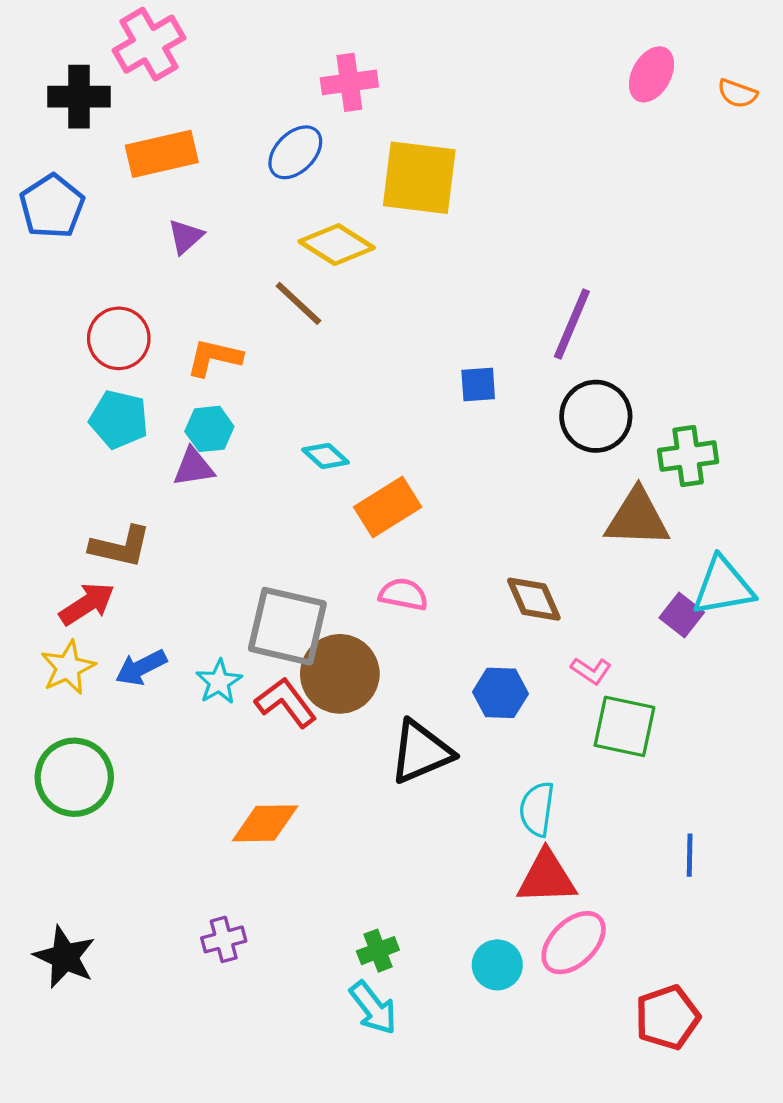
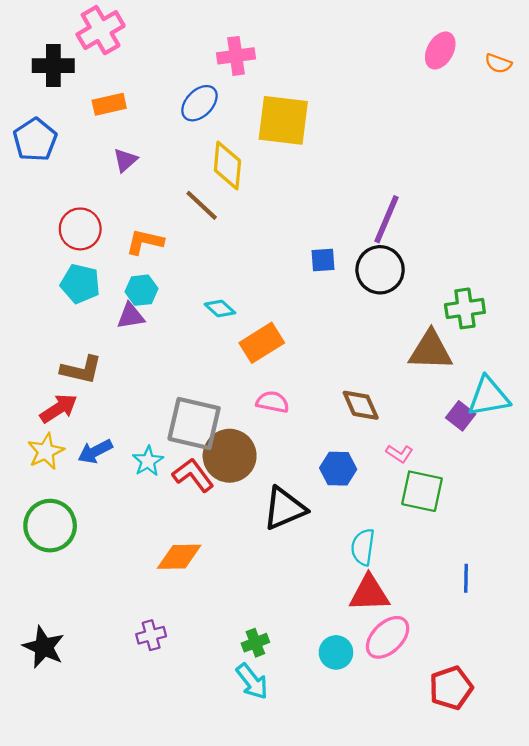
orange rectangle: (162, 154) -> (109, 104), size x0.7
yellow diamond: (337, 245) -> (227, 166), turned 63
black circle: (596, 416) -> (380, 270), moved

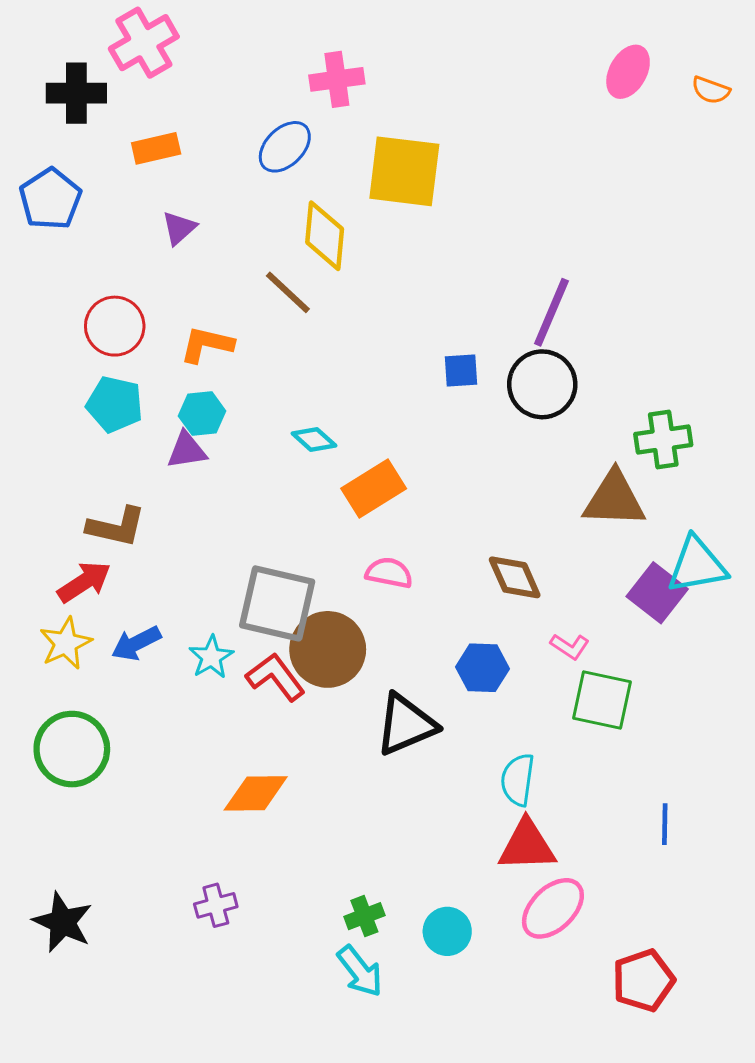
purple square: (461, 416) -> (657, 593), size x1.4
cyan circle: (336, 652) -> (447, 931), moved

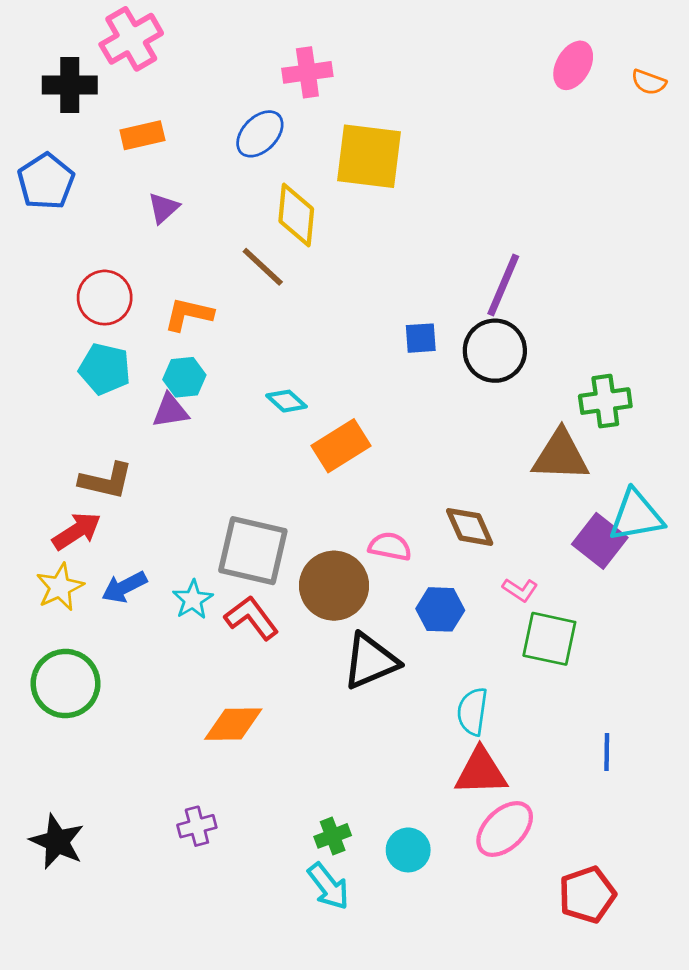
pink semicircle: (389, 573) -> (390, 546), moved
brown circle: (328, 649) -> (334, 586), moved

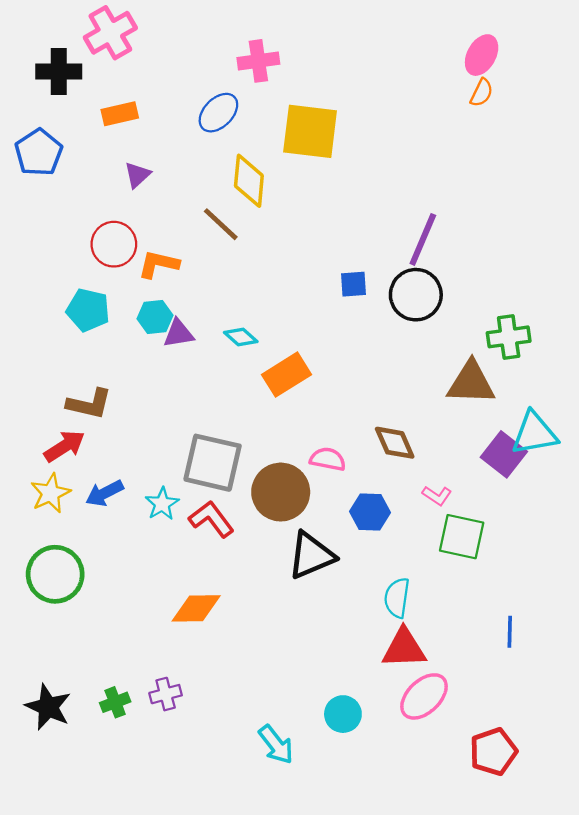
orange semicircle: (649, 82) -> (482, 93), moved, turned -84
red circle: (105, 298) -> (114, 244), moved
purple triangle: (170, 411) -> (178, 333), moved
green cross: (333, 836) -> (115, 702), moved

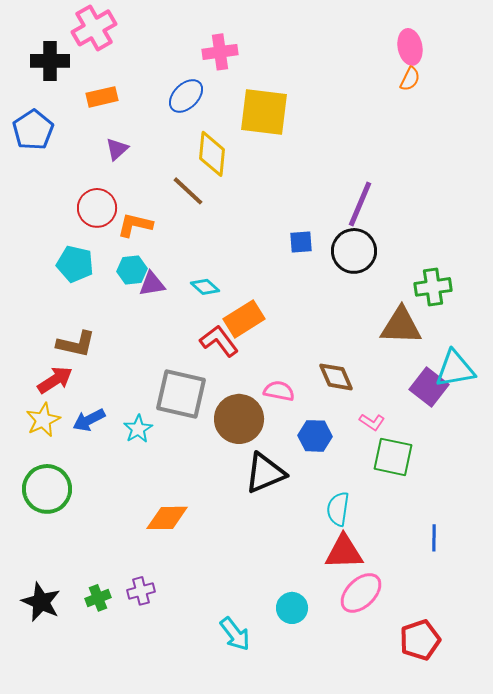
pink ellipse: (482, 55) -> (410, 47), turned -40
red L-shape: (211, 519) -> (219, 341), moved

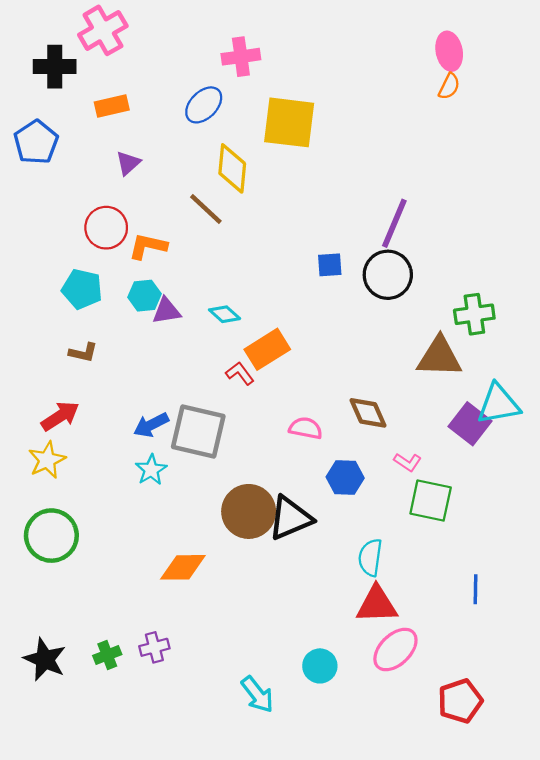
red L-shape: (219, 341) -> (240, 373), size x0.7
brown L-shape: (76, 344) -> (83, 353), moved, size x0.7
brown circle: (239, 419) -> (249, 511), moved
blue arrow: (89, 420) -> (151, 425), moved

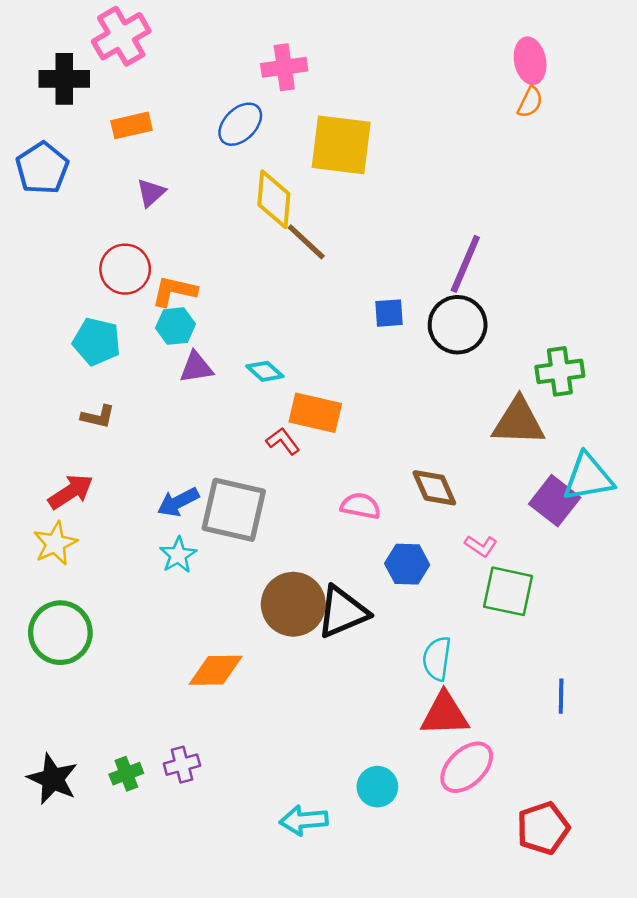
brown line: (206, 209) -> (306, 242), moved
cyan hexagon: (145, 296) -> (176, 326), moved
orange rectangle: (267, 349) -> (315, 413), turned 45
cyan arrow: (257, 694) -> (304, 820), turned 123

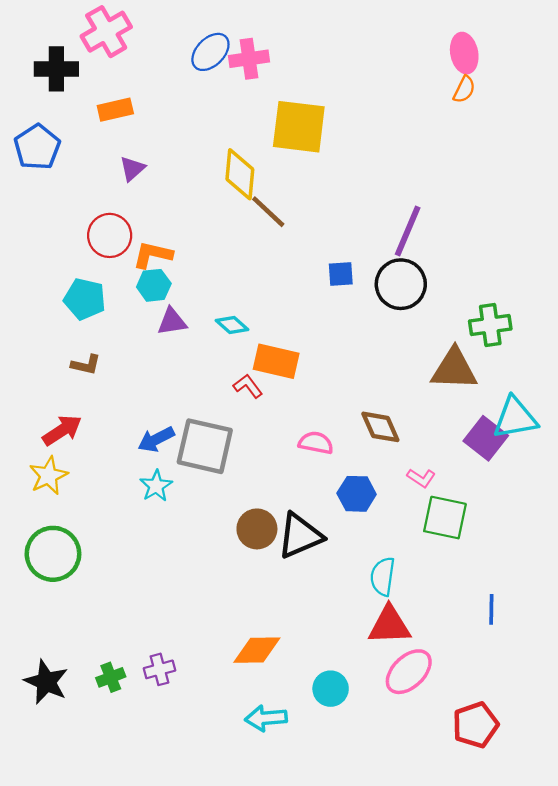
blue ellipse: (240, 124) -> (210, 52), moved
brown circle: (293, 604) -> (257, 529), size x0.7
orange diamond: (216, 670) -> (257, 650), moved

